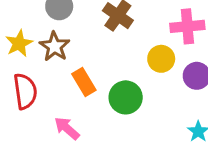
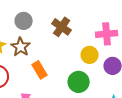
green circle: (126, 97) -> (79, 82), moved

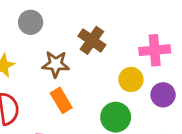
gray circle: (24, 21) -> (31, 22), moved
brown star: (21, 47) -> (56, 64), moved, turned -30

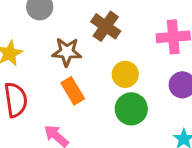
yellow circle: (131, 79) -> (125, 74), moved

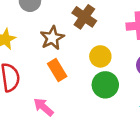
brown star: (67, 52) -> (52, 38), turned -30

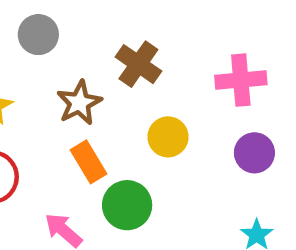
green circle: (105, 85) -> (127, 205), moved

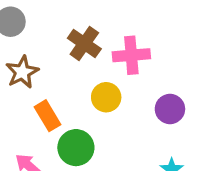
pink cross: (241, 80) -> (131, 55), moved
brown star: (79, 103) -> (22, 72), moved

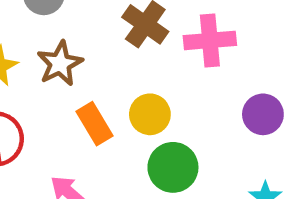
yellow circle: (106, 97) -> (150, 114), moved
green circle: (76, 148) -> (173, 167), moved

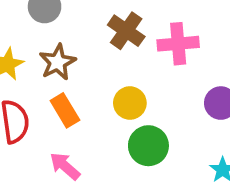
orange rectangle: (95, 124) -> (65, 110), moved

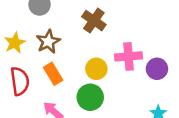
pink cross: (178, 44) -> (129, 56), moved
green circle: (148, 146) -> (90, 97), moved

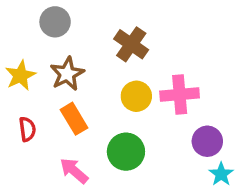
yellow circle: (96, 69) -> (136, 96), moved
purple circle: (157, 69) -> (207, 141), moved
red semicircle: (20, 81) -> (27, 129), size x0.6

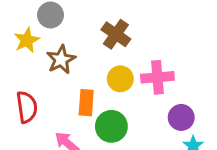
yellow star: (20, 75) -> (27, 40), moved
orange rectangle: (74, 119) -> (86, 103), moved, turned 35
red semicircle: (27, 129) -> (27, 107), size x1.5

